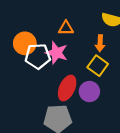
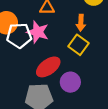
red ellipse: (67, 88) -> (48, 67), turned 30
purple circle: (89, 92) -> (70, 82), moved

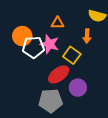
yellow square: (78, 45) -> (72, 55), moved

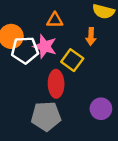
red ellipse: (59, 74) -> (56, 84), turned -55
purple circle: (78, 88) -> (101, 109), moved

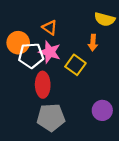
orange triangle: (55, 20) -> (50, 27), moved, turned 35
red ellipse: (56, 84) -> (43, 85), moved

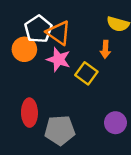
orange triangle: (50, 27) -> (59, 33), size x1.5
white pentagon: (31, 56) -> (38, 29), moved, turned -30
red ellipse: (43, 85) -> (29, 113), moved

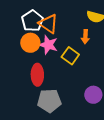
orange circle: (24, 49) -> (30, 43), moved
red ellipse: (29, 113) -> (37, 75), moved

